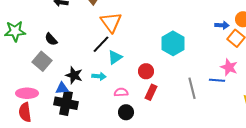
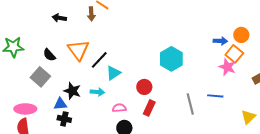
orange triangle: (111, 22) -> (78, 50), moved
pink star: (229, 67) -> (227, 67), moved
black cross: (66, 103) -> (64, 119), size x0.6

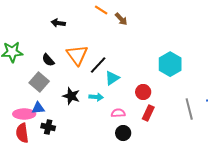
brown arrow: (91, 14) -> (121, 19), moved, turned -40
blue triangle: (60, 104) -> (38, 108), moved
black cross: (64, 119) -> (48, 127), moved

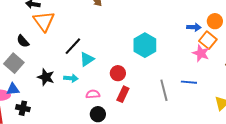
orange triangle: (77, 55) -> (44, 21), moved

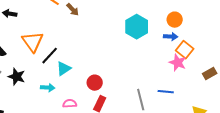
orange triangle: (44, 21) -> (33, 42), moved
orange circle: (215, 21) -> (175, 20), moved
cyan hexagon: (145, 45) -> (137, 27), moved
black star: (46, 77) -> (17, 77), moved

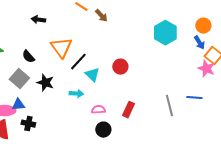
blue arrow: (171, 37) -> (199, 43), turned 56
cyan triangle: (64, 69) -> (92, 75), turned -42
red circle: (95, 83) -> (120, 67), moved

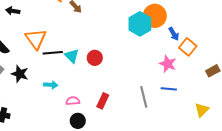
orange circle: (203, 26) -> (155, 16), moved, size x1.5
black line: (78, 62) -> (53, 53), turned 42
pink star: (206, 69) -> (168, 64), moved
cyan triangle: (92, 75) -> (72, 56), moved

